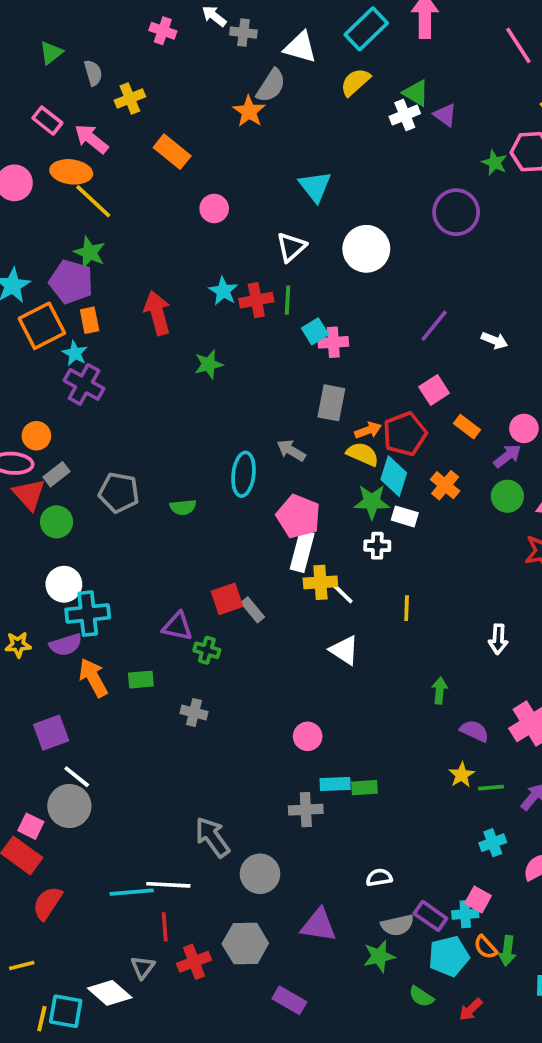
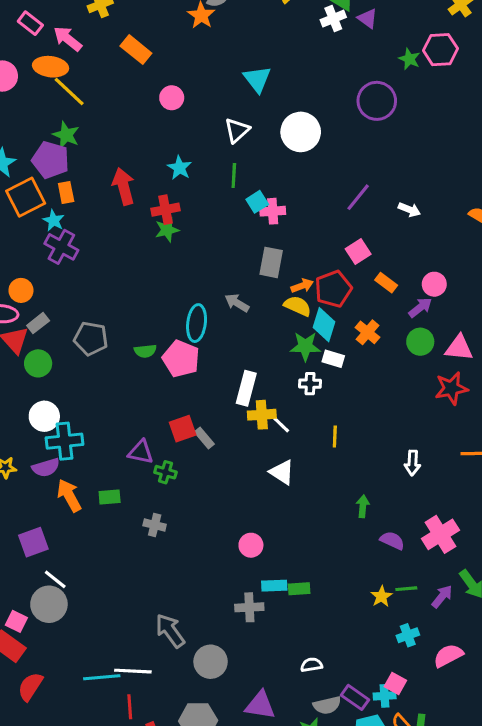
red cross: (256, 300) -> (165, 210), moved
pink pentagon: (298, 516) -> (181, 359), moved
yellow star: (462, 775) -> (381, 596), moved

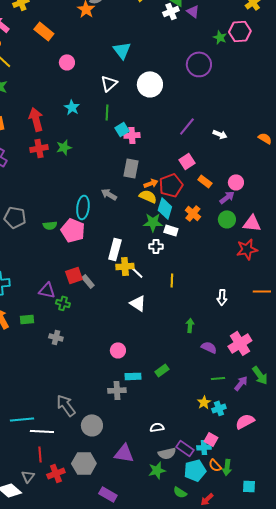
red cross: (165, 210) -> (39, 148), moved
green rectangle: (299, 589) -> (162, 370), moved, turned -32
yellow star: (381, 596) -> (204, 402), moved
cyan line: (102, 677) -> (22, 419), moved

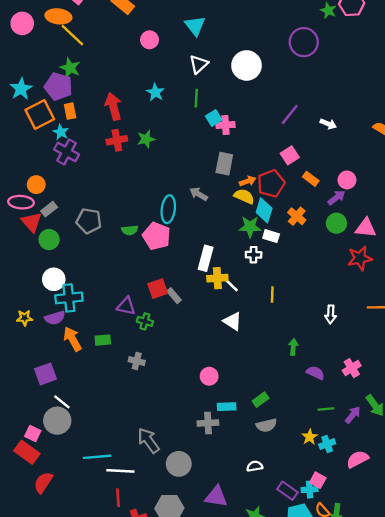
cyan triangle: (122, 50) -> (195, 26), moved
pink cross: (240, 343) -> (352, 368), size x0.7
gray semicircle: (167, 453) -> (266, 425), moved

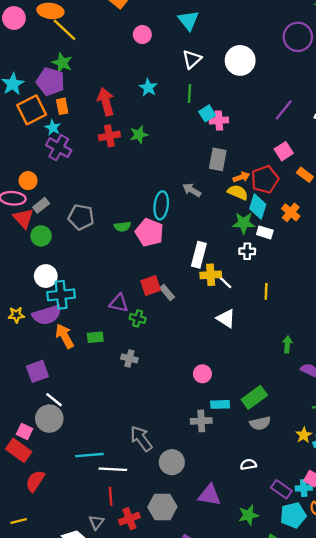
purple semicircle: (55, 318) -> (47, 315), size x1.4
green rectangle: (261, 400) -> (254, 397), size x1.5

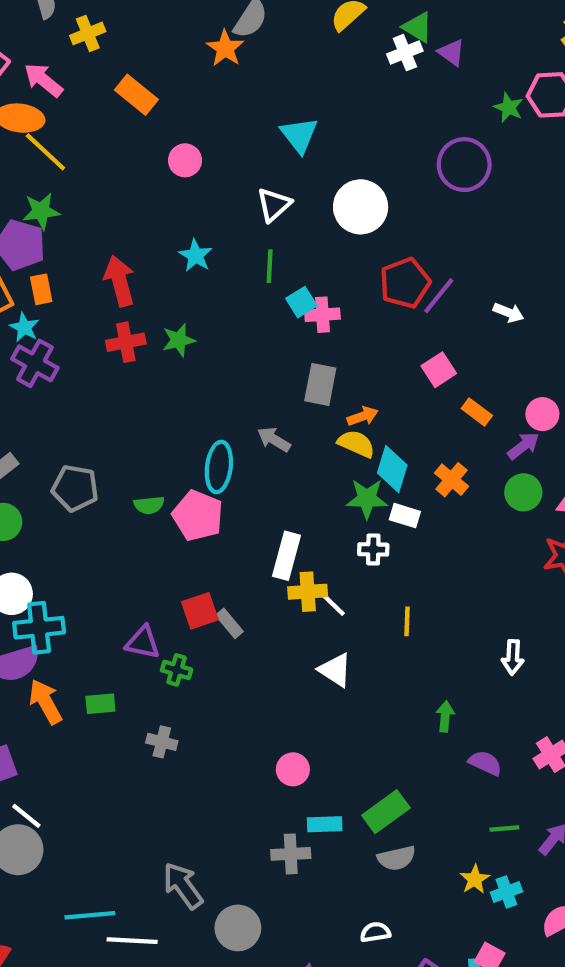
cyan triangle: (188, 20) -> (299, 135), moved
green star: (62, 63) -> (41, 211), turned -30
red pentagon: (265, 179) -> (405, 283), moved

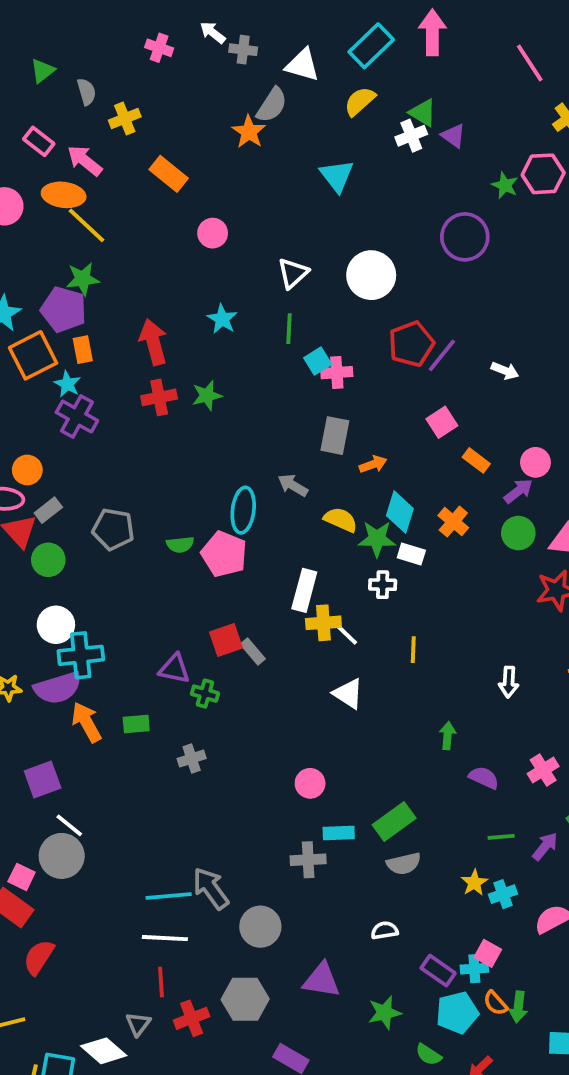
cyan triangle: (299, 135) -> (337, 176), moved
yellow semicircle: (356, 444) -> (341, 520), moved
gray cross: (162, 742) -> (192, 758), turned -32
cyan line: (90, 915) -> (169, 896), moved

